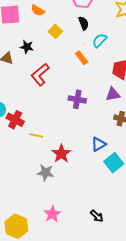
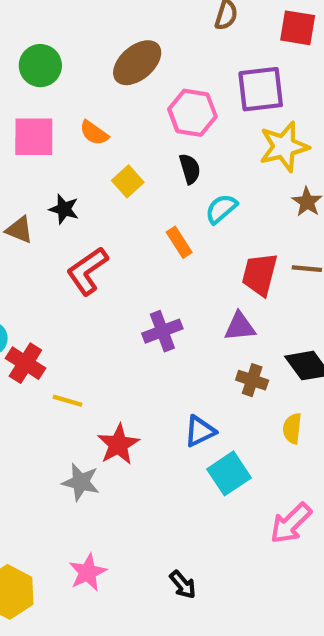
purple cross: (77, 99) -> (162, 331), turned -36

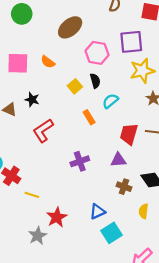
green circle: (40, 66) -> (22, 14), moved
yellow square: (128, 181) -> (75, 86), moved
gray star: (81, 482) -> (38, 236), turned 30

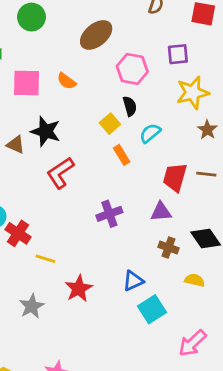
purple square: (131, 42) -> (178, 54), size x0.7
yellow square: (75, 86) -> (110, 124), moved
black star: (32, 100) -> (46, 131), size x1.5
yellow semicircle: (143, 211) -> (195, 280), turned 96
gray star: (38, 236) -> (32, 306), moved

